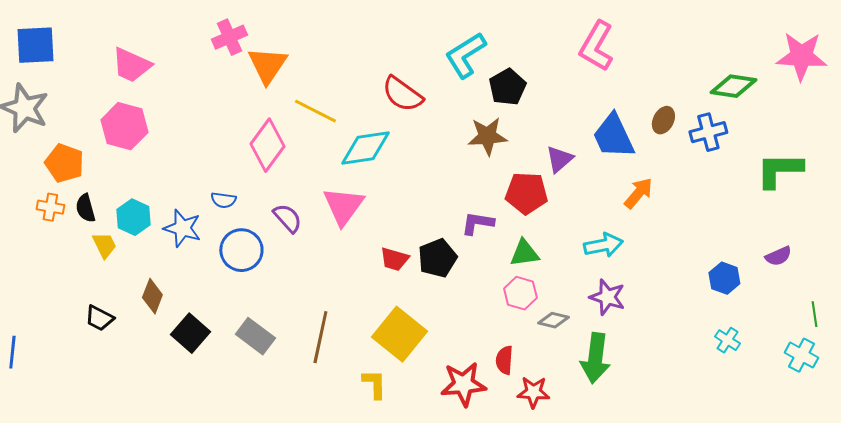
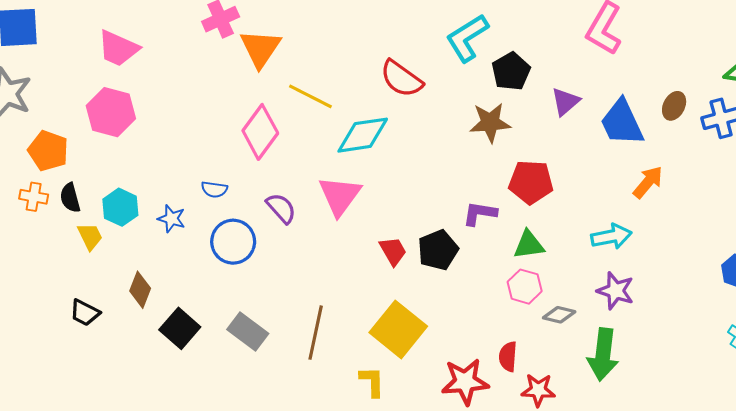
purple triangle: (559, 159) -> (565, 102), moved
blue star: (182, 228) -> (171, 219), size x0.7
red trapezoid: (394, 259) -> (393, 251), turned -136

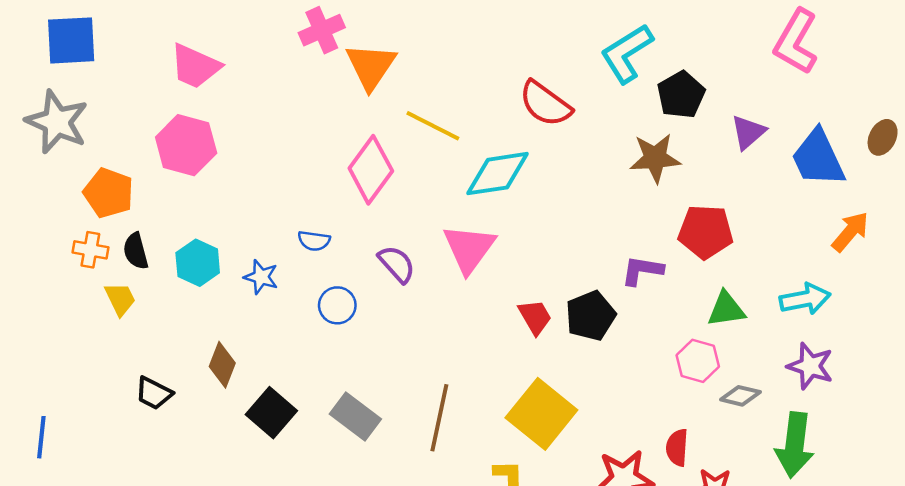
yellow trapezoid: (90, 236) -> (120, 299), moved
blue circle: (233, 242) -> (337, 305), size x0.7
green triangle: (529, 245) -> (726, 309), moved

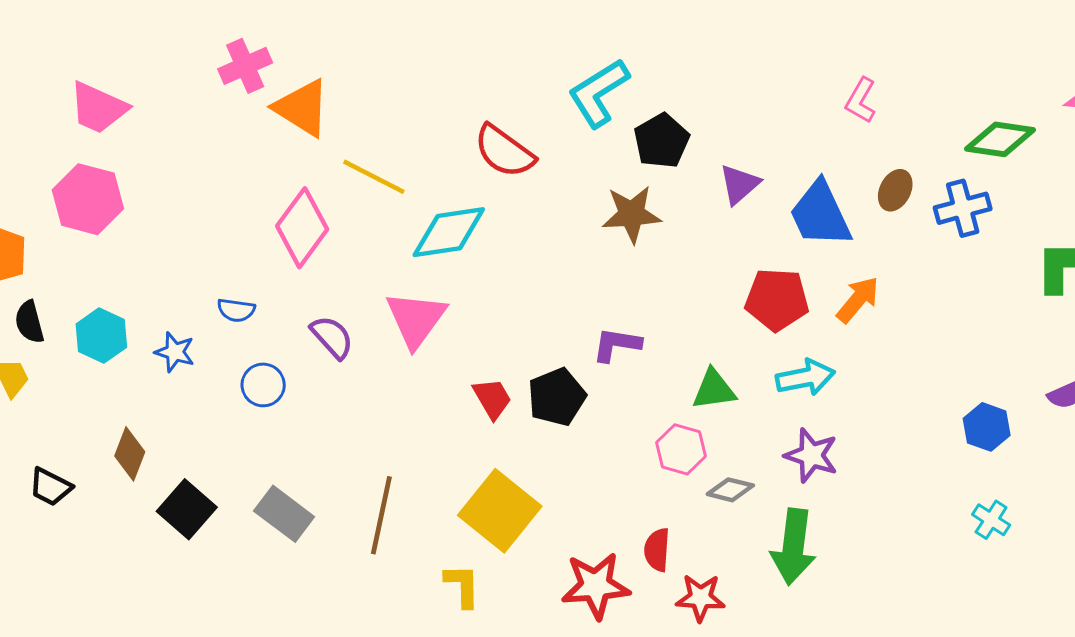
pink L-shape: (796, 42) -> (861, 100), moved, size x0.6
orange triangle: (371, 66) -> (302, 108), turned -32
red pentagon: (706, 232) -> (777, 300), moved

